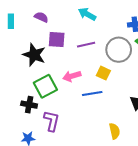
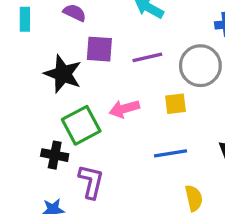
yellow square: (103, 73) -> (176, 104), turned -32
blue line: (92, 93) -> (171, 153), moved

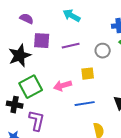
gray circle: (200, 66) -> (103, 51), size x0.6
black star: (63, 74) -> (20, 56), turned 30
pink arrow: (124, 109) -> (63, 86), moved

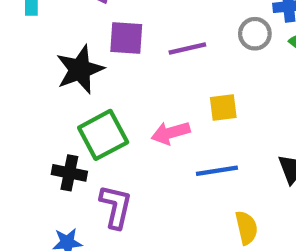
gray circle: (103, 51) -> (255, 34), moved

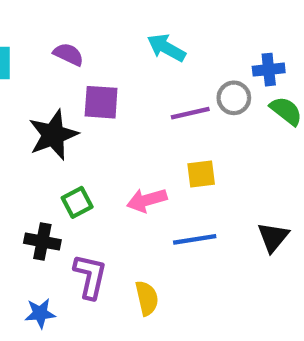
purple line: (187, 48) -> (190, 113), moved
green square: (103, 135) -> (77, 202), size x0.6
yellow semicircle: (246, 228) -> (147, 298), moved

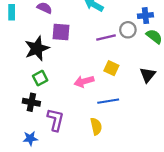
yellow square: (201, 174) -> (111, 68), turned 32
green square: (77, 202) -> (40, 78), moved
black triangle: (273, 237) -> (148, 75), moved
yellow semicircle: (147, 298) -> (96, 126), moved

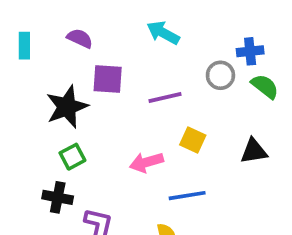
purple line: (106, 37) -> (165, 98), moved
black triangle: (148, 75) -> (254, 151), turned 42

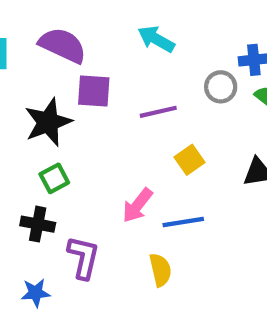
purple semicircle: (80, 38) -> (63, 45), size x1.6
yellow square: (193, 140) -> (189, 160), turned 30
pink arrow: (146, 162) -> (137, 205), moved, turned -36

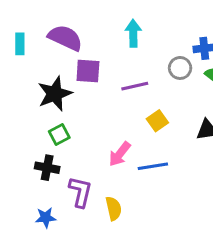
cyan arrow: (156, 39) -> (133, 33), turned 60
yellow semicircle: (160, 270) -> (114, 208), moved

